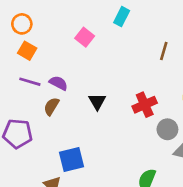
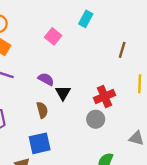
purple semicircle: (58, 83) -> (46, 79), moved
brown semicircle: (51, 106) -> (42, 110), moved, turned 133
gray circle: (167, 129) -> (96, 119), moved

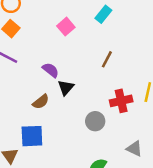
brown line: (122, 50) -> (107, 59), moved
red cross: (104, 96) -> (121, 101), moved
brown semicircle: (42, 110) -> (41, 102), turned 56

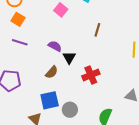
red cross: (121, 101) -> (91, 75), moved
gray circle: (95, 121) -> (70, 110), moved

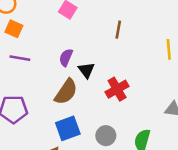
purple semicircle: (55, 46) -> (66, 58), turned -88
brown semicircle: (52, 72) -> (66, 92), size x1.5
gray circle: (70, 110) -> (106, 136), moved

